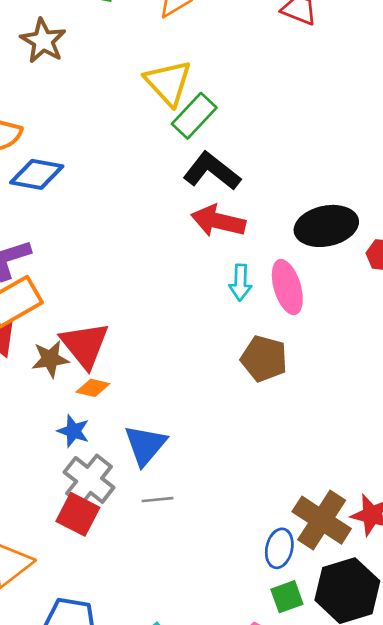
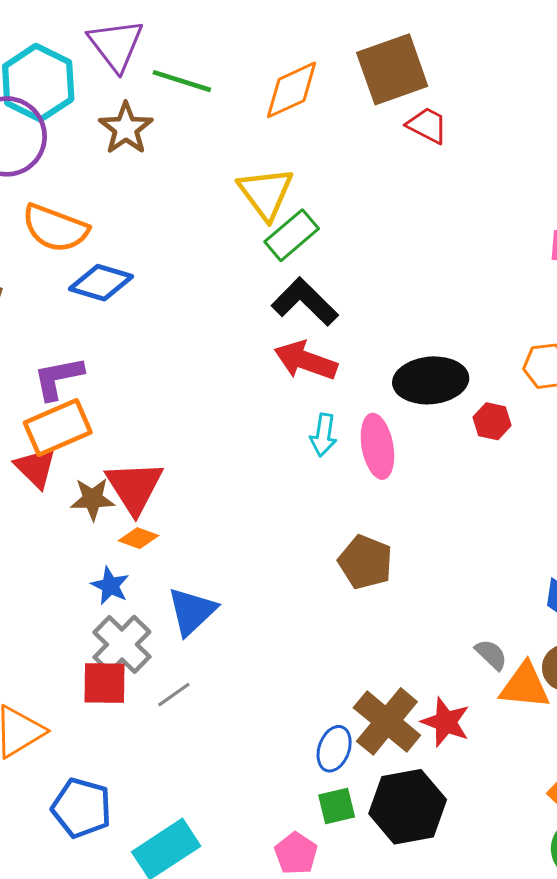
brown pentagon: (264, 359) -> (365, 562), moved
gray line: (157, 500) -> (174, 695), moved, turned -36
red square: (78, 514) -> (105, 683), turned -33

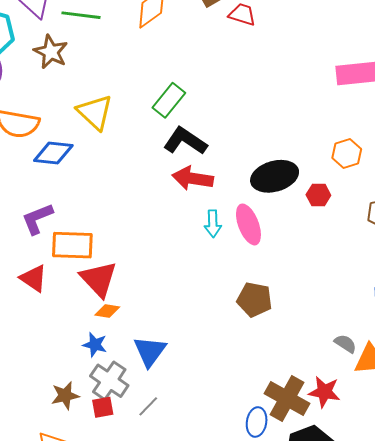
yellow triangle: (266, 193) -> (95, 112), moved
orange rectangle: (58, 427) -> (72, 245), moved, turned 36
brown star: (93, 499) -> (65, 396), moved
red square: (105, 683) -> (103, 407), size x0.7

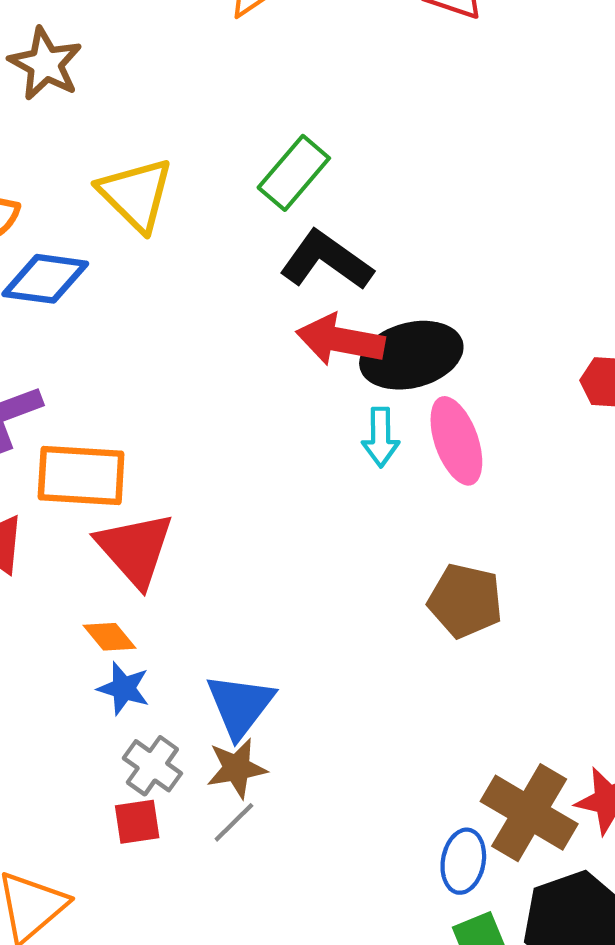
black ellipse: (275, 176) -> (411, 355), moved
orange diamond: (107, 311) -> (109, 637), moved, turned 40
gray cross: (109, 381) -> (152, 766), size x0.7
brown star: (65, 396) -> (237, 768), moved

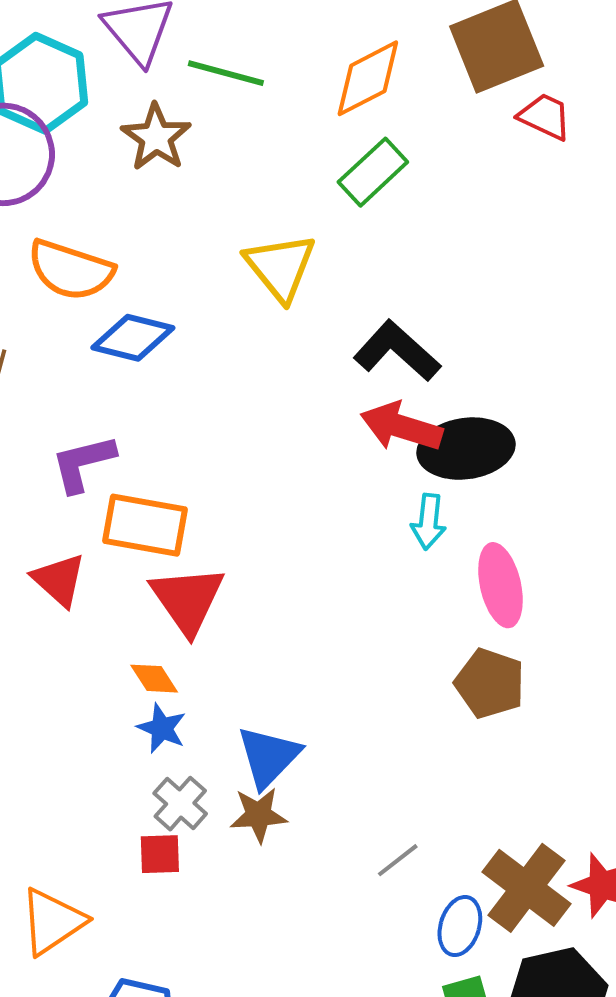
green rectangle: (294, 173) -> (373, 172), moved
yellow triangle: (136, 194) -> (280, 267), moved
pink ellipse: (456, 441) -> (500, 585), moved
gray line: (234, 822) -> (398, 860), moved

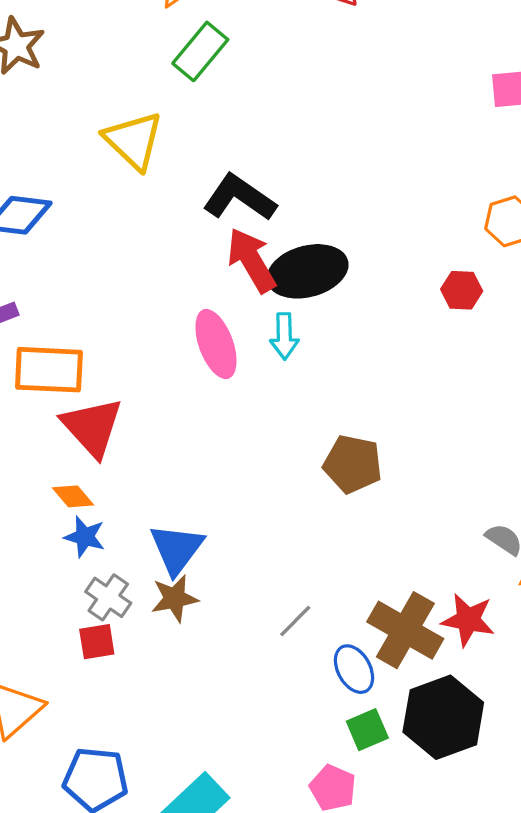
red arrow: (401, 427) -> (251, 260), turned 50
pink ellipse: (500, 585) -> (216, 344), moved
blue ellipse: (460, 926) -> (354, 669), turned -39

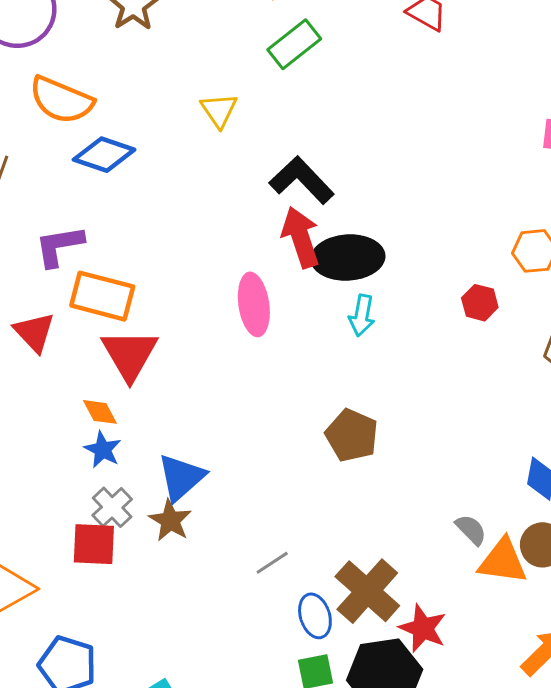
yellow triangle: (133, 140) -> (219, 110), size x0.7
cyan arrow: (284, 336) -> (362, 315), moved
brown star: (175, 598) -> (170, 520), turned 30
red star: (468, 620) -> (423, 628), moved
red square: (97, 642) -> (94, 544), size x1.4

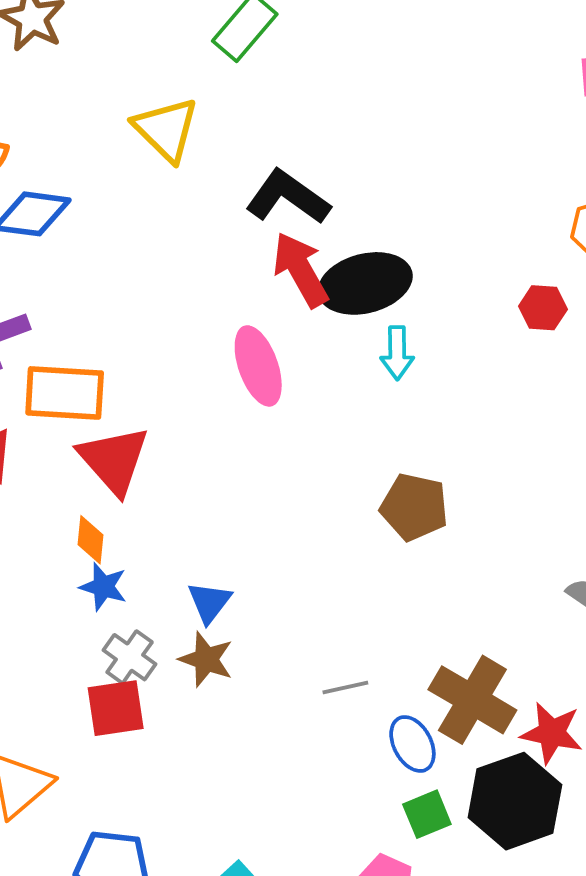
yellow triangle: (219, 110) -> (166, 129), size x1.4
orange diamond: (100, 412) -> (90, 540), turned 45
blue triangle: (181, 477) -> (209, 602), size x0.7
gray line: (272, 563) -> (345, 687), turned 32

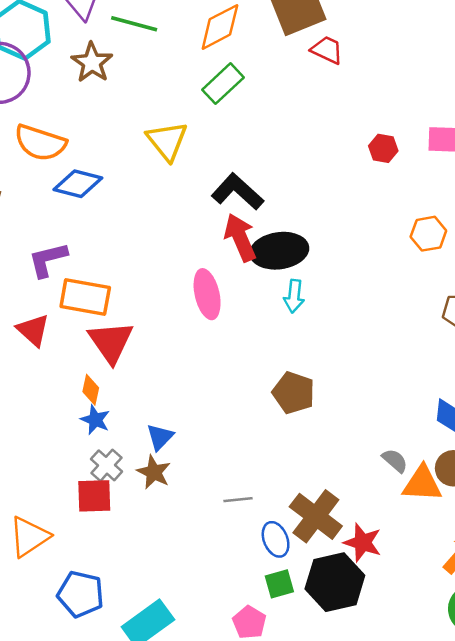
red hexagon: (543, 308) -> (383, 148), moved

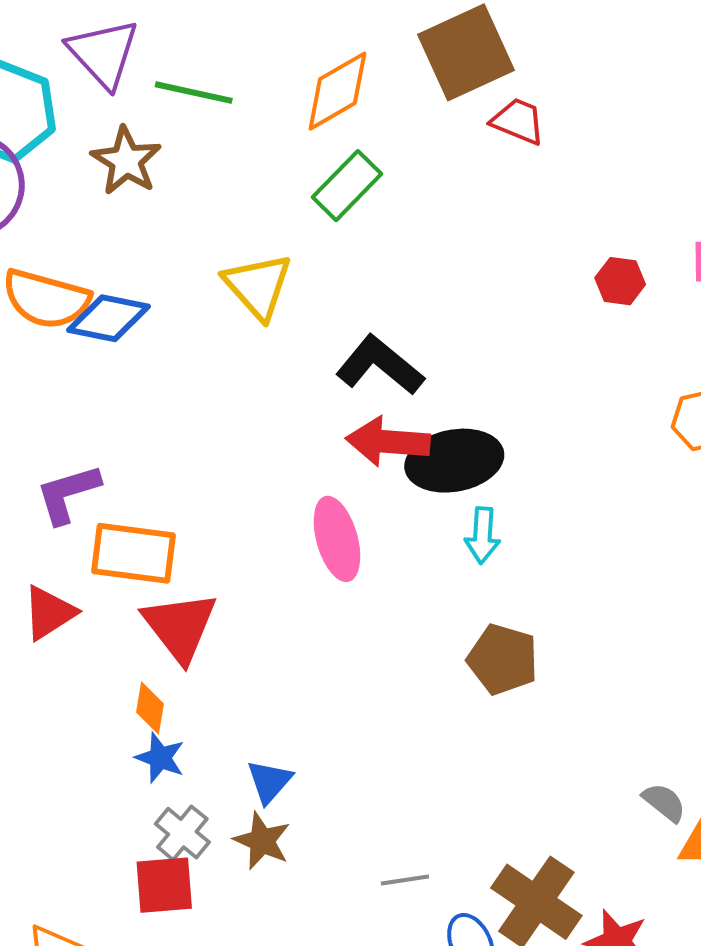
blue diamond: (78, 184) -> (108, 318), moved
red arrow: (240, 238) -> (388, 442), turned -60
red triangle: (33, 330) -> (49, 613), turned 48
brown pentagon: (294, 393) -> (503, 659), moved

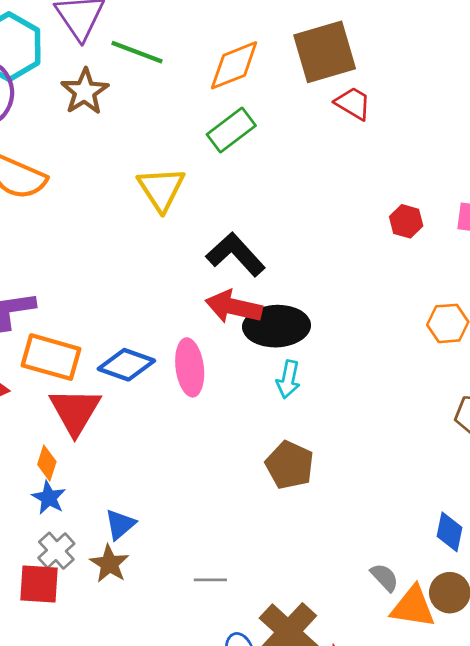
blue diamond: (108, 318) -> (126, 365), moved
gray line: (405, 880) -> (210, 580), moved

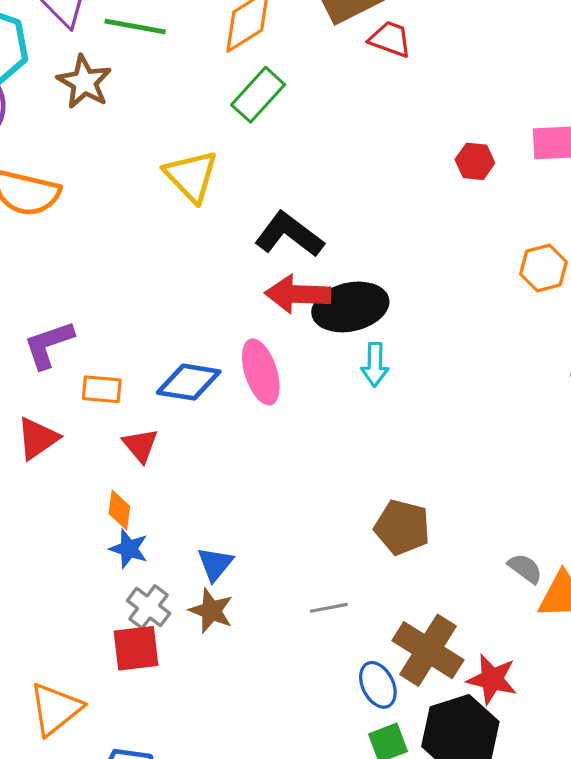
orange rectangle: (51, 357) -> (102, 389), size x0.6
red triangle: (75, 411) -> (140, 445), size x0.6
brown pentagon: (290, 465) -> (402, 527), moved

